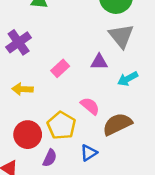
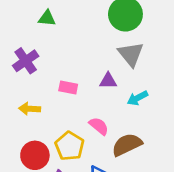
pink rectangle: (60, 68) -> (68, 87), turned 54

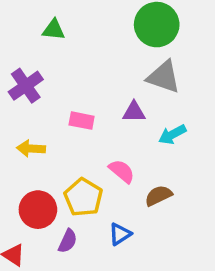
gray triangle: (131, 54) -> (164, 77), turned -32
brown semicircle: (127, 145) -> (158, 196), size x0.7

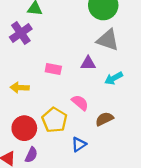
purple cross: (26, 86) -> (21, 33), moved
purple semicircle: (68, 241) -> (31, 155), moved

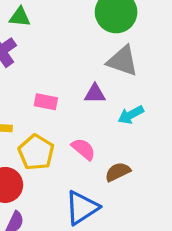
yellow pentagon: (54, 120) -> (36, 152), moved
blue triangle: (79, 144) -> (82, 208), size x1.6

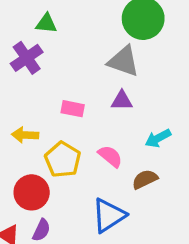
gray triangle: (123, 61) -> (123, 61), moved
cyan arrow: (131, 115) -> (158, 138), moved

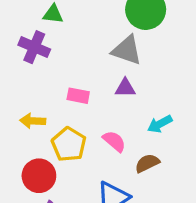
purple cross: (27, 58) -> (34, 47), turned -32

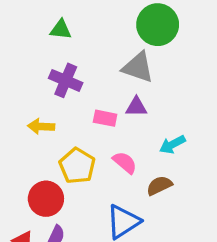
purple cross: (34, 47) -> (66, 80), moved
pink rectangle: (78, 96) -> (105, 118), moved
yellow arrow: (33, 121) -> (41, 126), moved

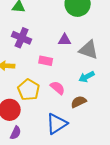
gray triangle: (138, 67) -> (89, 50), moved
purple triangle: (136, 107) -> (65, 40), moved

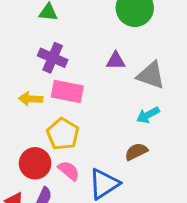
pink rectangle: (46, 61) -> (67, 91), moved, size x1.5
pink semicircle: (58, 88) -> (69, 171), moved

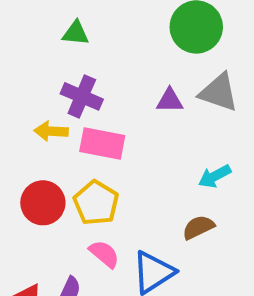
gray triangle: (151, 75) -> (219, 92), moved
yellow arrow: (31, 99) -> (51, 131), moved
red circle: (35, 163) -> (43, 203), moved

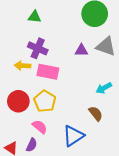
brown semicircle: (198, 227) -> (96, 113), turned 77
pink semicircle: (104, 254) -> (40, 127), moved

